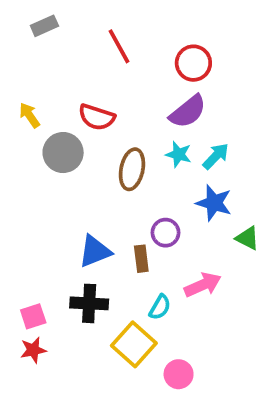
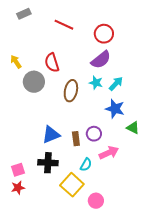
red line: (119, 46) -> (64, 25), turned -36
red semicircle: (97, 117) -> (52, 63), turned 54
purple circle: (166, 233) -> (94, 134), moved

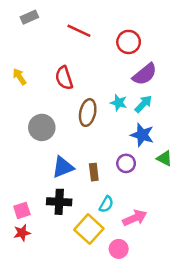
purple semicircle: (101, 60) -> (145, 74), moved
gray circle: (34, 82) -> (42, 127), moved
purple circle: (94, 134) -> (126, 163), moved
pink arrow: (109, 153) -> (135, 218), moved

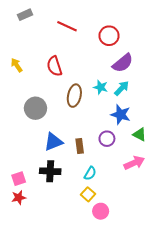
pink arrow: (135, 218) -> (134, 163), moved
yellow square: (89, 229) -> (88, 194), moved, size x0.6

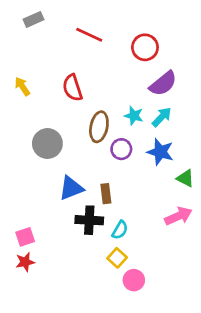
purple circle: (107, 139) -> (121, 149), moved
black cross: (50, 171) -> (89, 220), moved

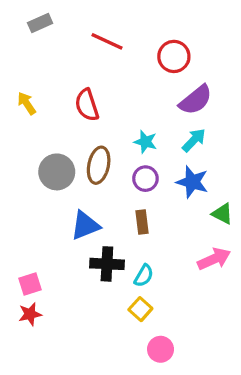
cyan star: (134, 116) -> (145, 142), moved
brown ellipse: (99, 127) -> (99, 165), moved
brown rectangle: (106, 194) -> (142, 222), moved
pink circle: (134, 280) -> (161, 349), moved

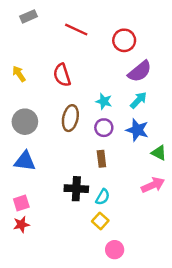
gray circle: (57, 172) -> (25, 122), moved
blue triangle: (85, 225) -> (25, 161), moved, turned 30

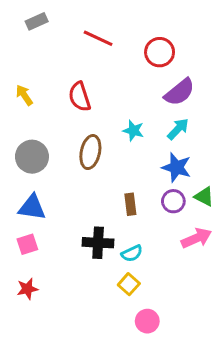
purple circle: (104, 128) -> (173, 201), moved
cyan semicircle: (103, 197) -> (132, 253), turned 35
pink square: (21, 203) -> (27, 244), moved

